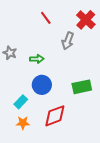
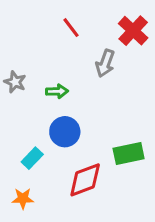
green rectangle: (82, 87) -> (129, 153), moved
orange star: (23, 123) -> (23, 199), moved

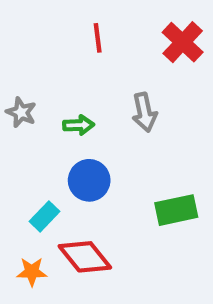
red line: (71, 28) -> (98, 38), turned 30
gray arrow: (105, 63) -> (144, 112), moved, turned -32
red diamond: (85, 180) -> (85, 257), moved, turned 72

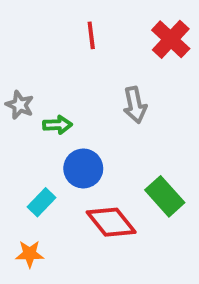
green arrow: (79, 125) -> (57, 125), moved
green rectangle: (176, 210) -> (165, 196), turned 60
red diamond: (85, 257) -> (111, 222), moved

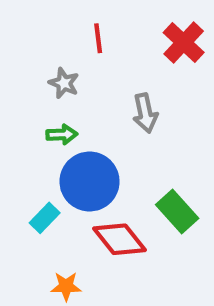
gray star: (20, 105) -> (64, 83), moved
blue circle: (83, 168) -> (90, 182), size x1.4
orange star: (30, 254) -> (66, 286), moved

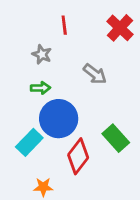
gray arrow: (145, 113) -> (95, 74), turned -40
cyan rectangle: (45, 218) -> (29, 142), size x1.4
red diamond: (119, 239) -> (78, 156), turned 76

